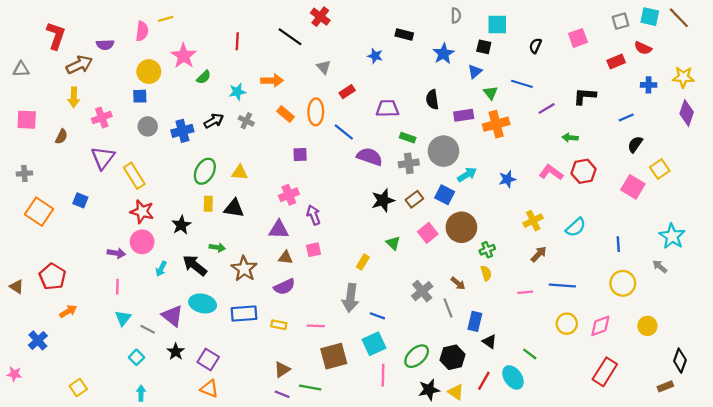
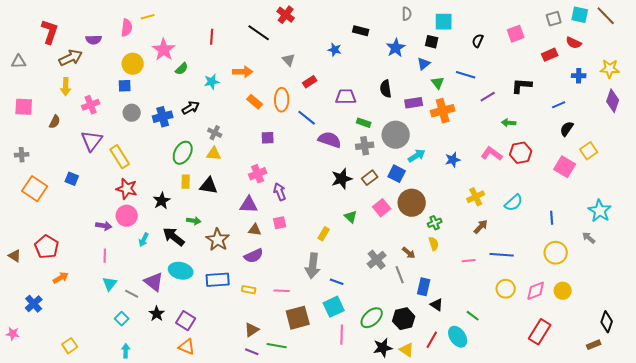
gray cross: (246, 121) -> (215, 133), moved
yellow circle: (647, 326) -> (563, 291), moved

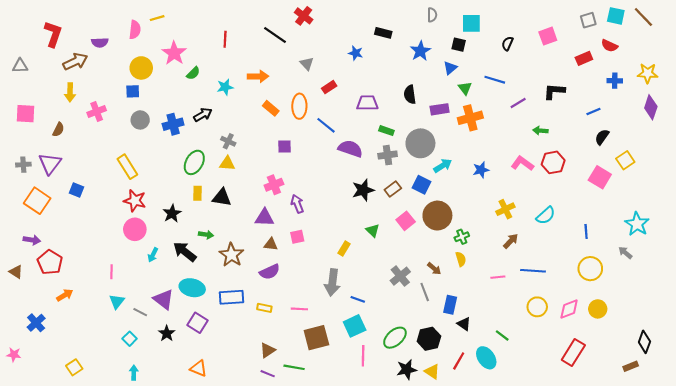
purple triangle: (92, 141) -> (50, 164), moved
purple arrow: (104, 226) -> (32, 240), moved
purple square: (186, 321) -> (197, 323), moved

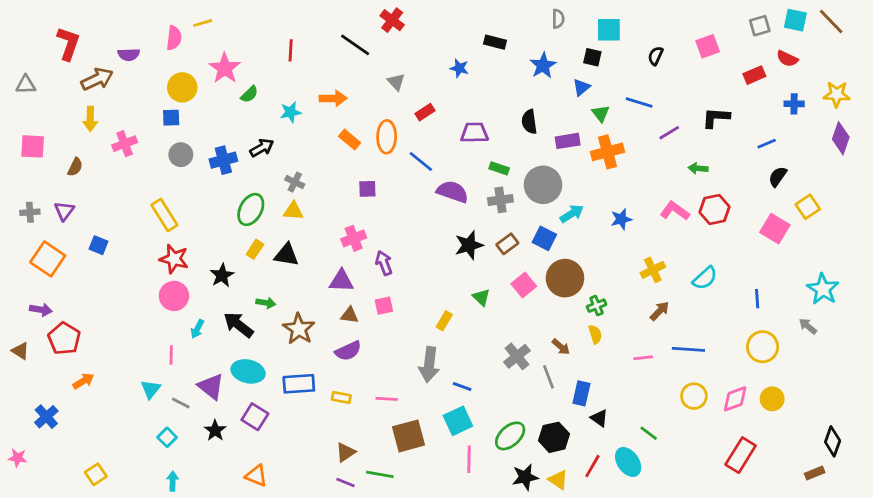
purple triangle: (50, 164) -> (64, 211), size x0.7
yellow rectangle: (197, 193) -> (255, 249), turned 32
pink line: (111, 272) -> (171, 355), moved

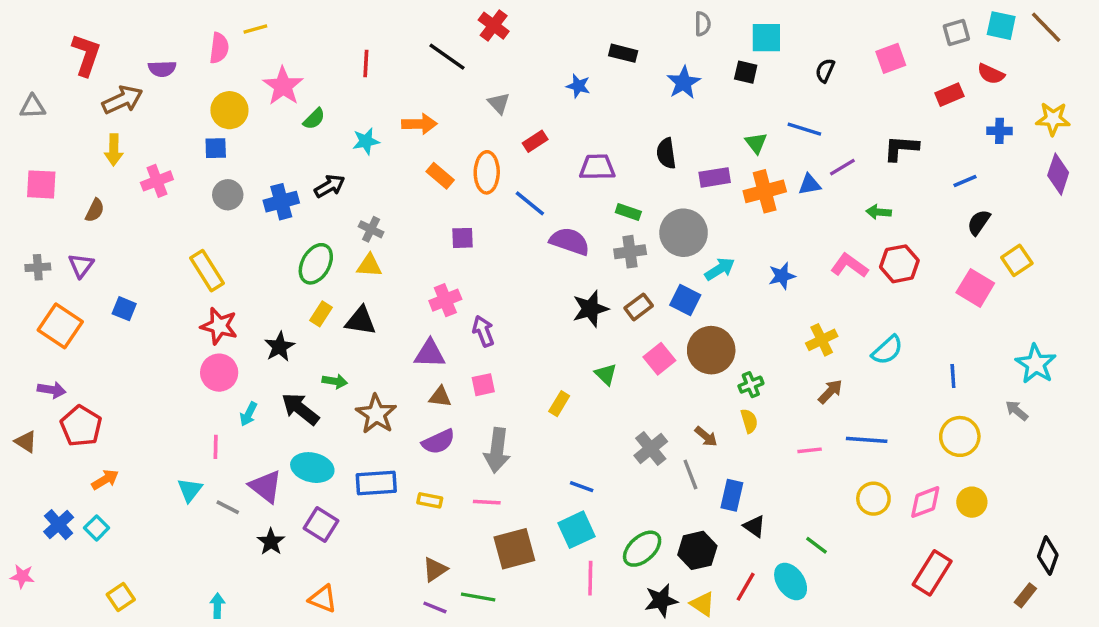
blue triangle: (581, 87) -> (810, 184), moved, turned 30
gray arrow: (429, 365) -> (497, 450), moved
cyan square: (167, 437) -> (97, 528), moved
brown rectangle: (815, 473) -> (1025, 595), turned -30

